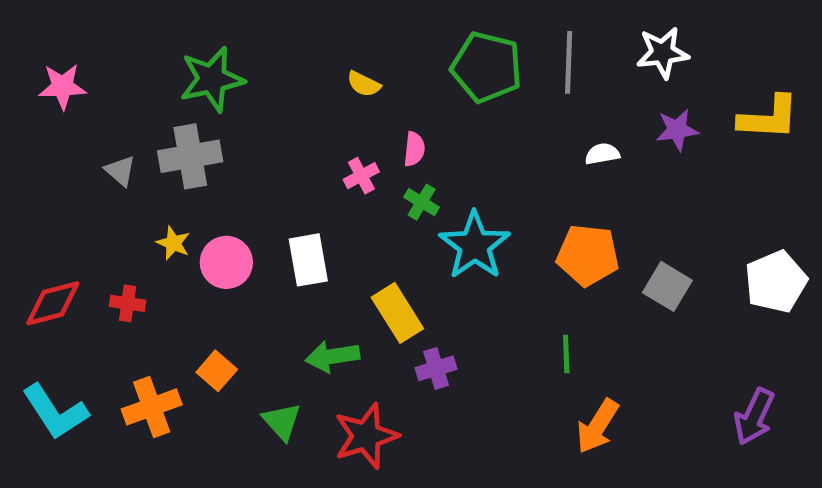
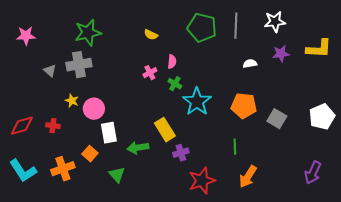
white rectangle: (308, 260) -> (109, 133), moved
red star: (366, 436) -> (202, 181), moved

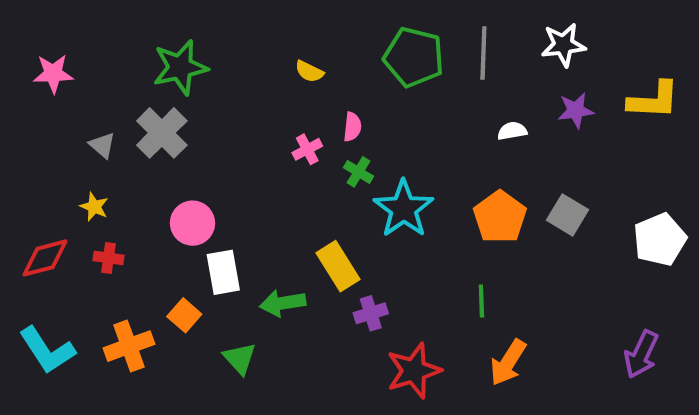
gray cross: (79, 65) -> (162, 133), turned -35
yellow star: (72, 101) -> (94, 207), moved
orange pentagon: (244, 106) -> (500, 217), turned 30
gray square: (277, 119) -> (567, 215), moved

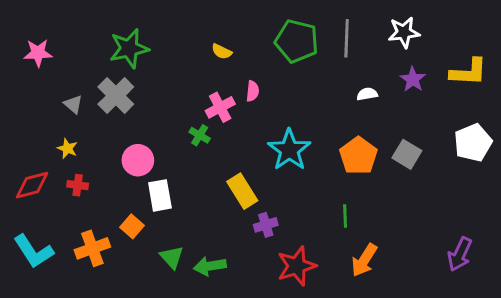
purple star: (576, 110) -> (413, 79), turned -30
pink cross: (307, 149) -> (220, 107), size x1.4
green cross: (358, 172) -> (200, 135), moved
white pentagon: (660, 240) -> (473, 143), moved
green arrow: (283, 303) -> (210, 266), moved

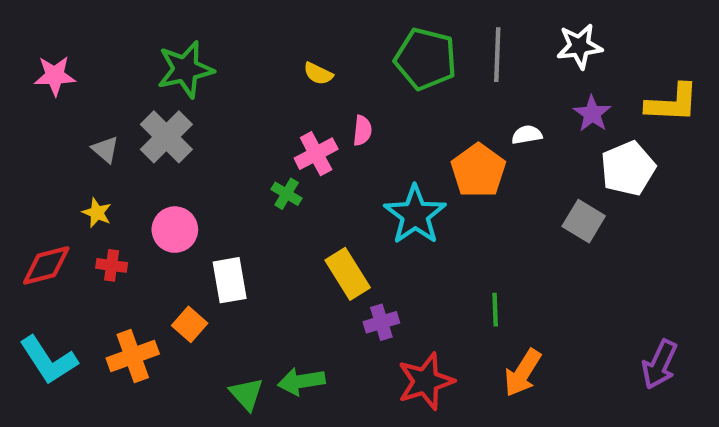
white pentagon: (473, 143) -> (628, 168), moved
orange pentagon: (358, 156) -> (478, 171), moved
pink circle: (138, 160) -> (175, 230), moved
green triangle: (172, 257) -> (246, 394), moved

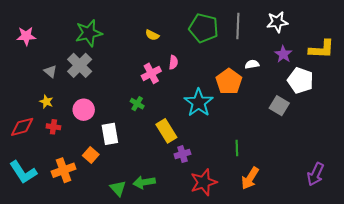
white pentagon: (628, 168) -> (300, 80), turned -30
green cross: (287, 194) -> (137, 104), moved

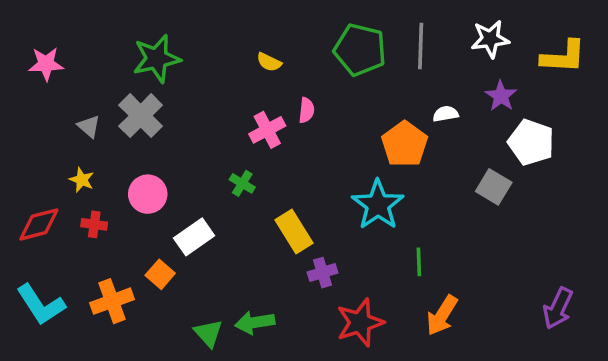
yellow L-shape: (322, 49) -> (563, 57), moved
cyan star: (199, 103) -> (378, 205), moved
white rectangle: (110, 134) -> (194, 237), turned 65

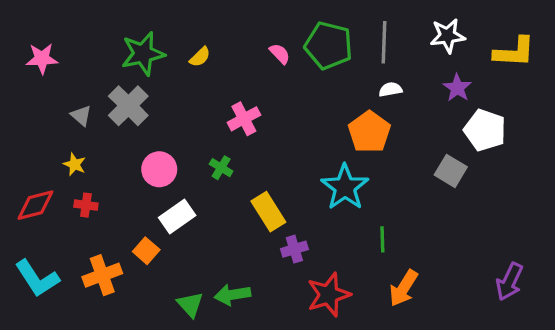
yellow semicircle: (269, 62) -> (200, 57), moved, turned -70
pink semicircle: (306, 110) -> (280, 54), moved, turned -50
white semicircle: (446, 114) -> (390, 89), moved
pink circle: (148, 194) -> (159, 169), moved

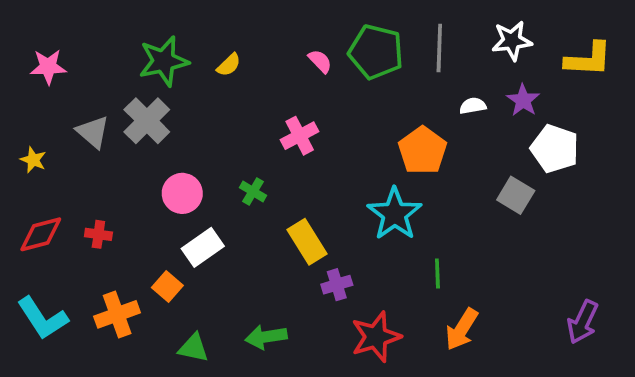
white semicircle: (390, 89) -> (473, 106), moved
gray triangle: (81, 116) -> (93, 132), size x1.4
pink cross: (244, 119) -> (300, 136), moved
yellow star: (75, 164) -> (33, 160), moved
green triangle: (190, 304) -> (193, 348), moved, turned -36

